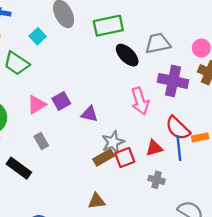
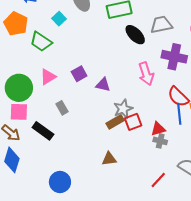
pink triangle: (36, 105) -> (48, 77), moved
red triangle: (154, 148) -> (158, 129), moved

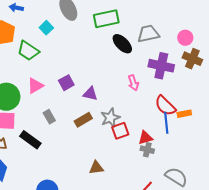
pink arrow: (146, 74) -> (133, 83), size x0.7
brown rectangle: (115, 122) -> (83, 120), moved

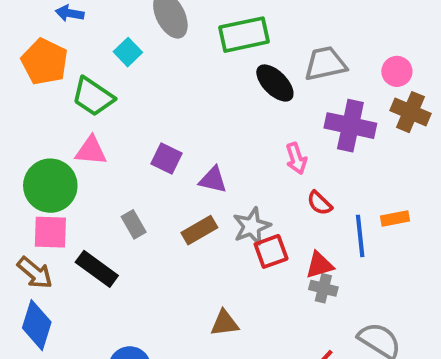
purple square: (66, 83) -> (167, 159), turned -35
pink triangle: (35, 86) -> (91, 151), moved, turned 36
red semicircle: (165, 106) -> (319, 203), moved, size x0.6

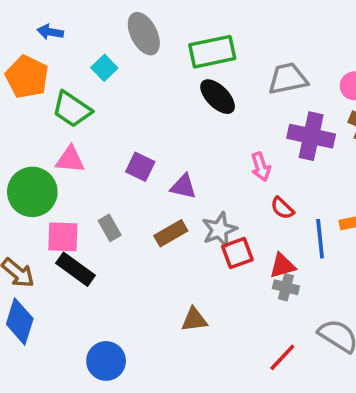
black ellipse: (275, 83) -> (218, 97), moved
pink square: (50, 232) -> (63, 237), moved

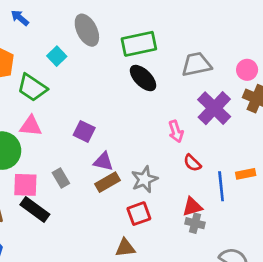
blue arrow: (50, 32) -> (20, 18), moved, turned 30
purple cross: (311, 136) -> (214, 108), turned 32
purple triangle: (183, 187) -> (103, 162), moved
red square: (237, 253) -> (139, 214), moved

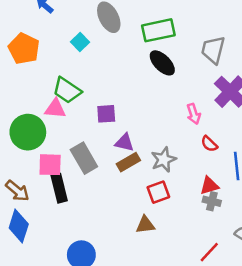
gray trapezoid: (196, 64) -> (213, 50), turned -64
green trapezoid: (32, 88) -> (67, 90), moved
purple square: (84, 131) -> (106, 114), turned -30
gray rectangle: (61, 178) -> (84, 158), size x1.6
black rectangle: (35, 209) -> (59, 188), turned 40

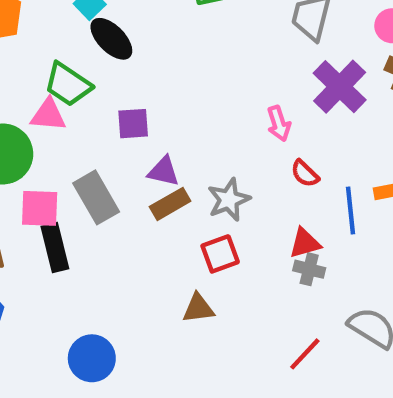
black ellipse: (162, 63) -> (111, 39), moved

